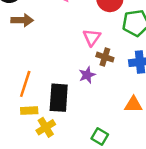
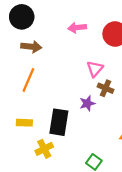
orange line: (25, 84) -> (28, 80), moved
yellow rectangle: (29, 111) -> (24, 123), moved

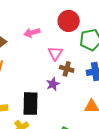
pink arrow: (77, 28) -> (32, 33), moved

